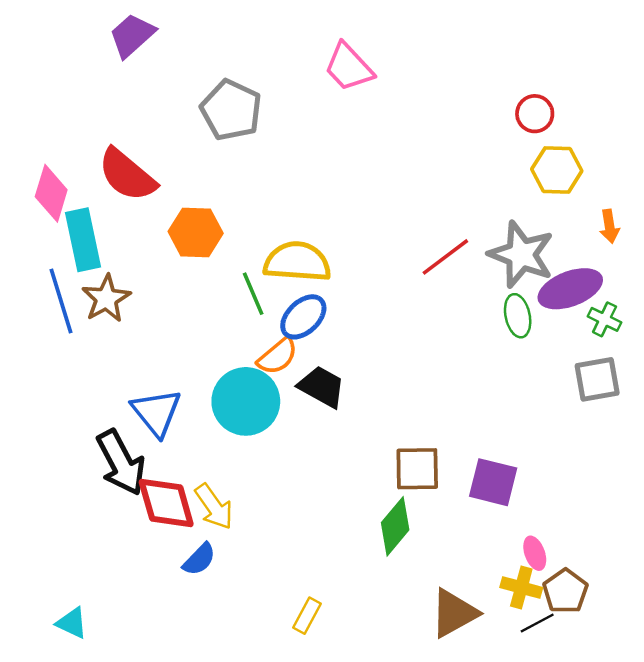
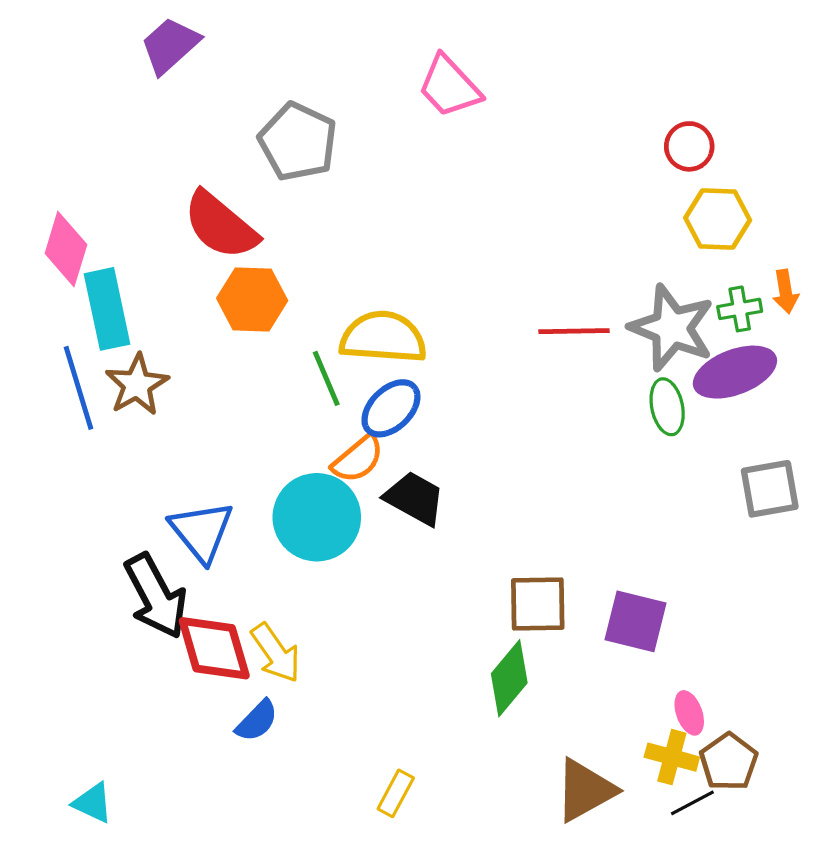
red semicircle: (127, 175) -> (221, 225), moved
red line: (445, 257) -> (574, 331), turned 36
green cross: (605, 319) -> (740, 309), moved, turned -36

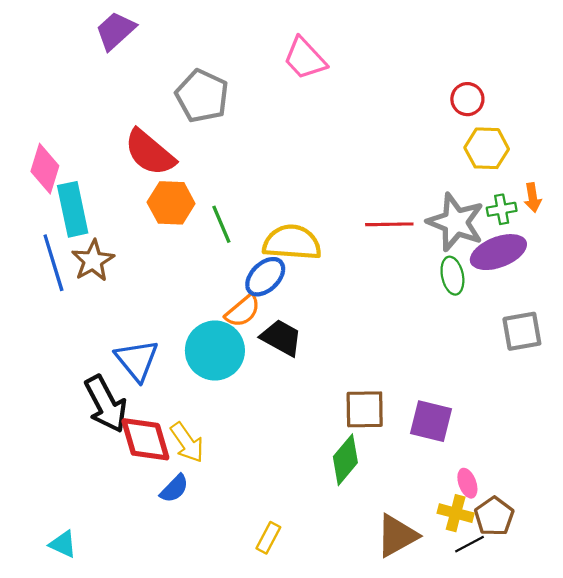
yellow semicircle: (383, 337) -> (292, 242), moved
green line: (326, 378) -> (221, 224), moved

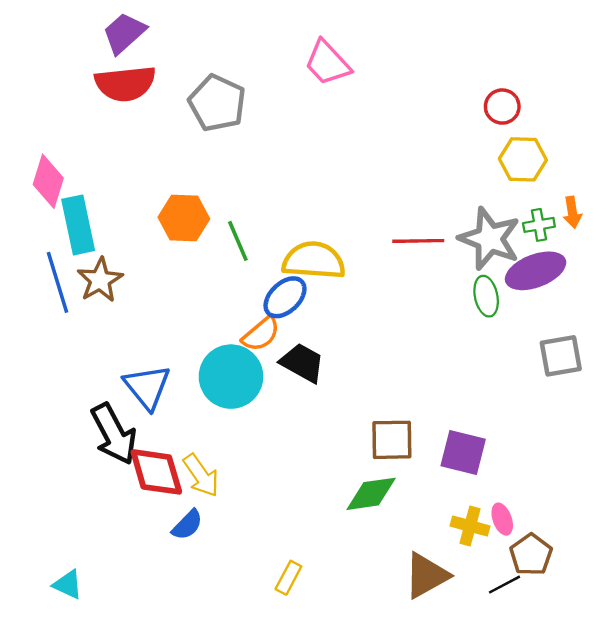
red semicircle: (150, 153) -> (125, 84), moved, turned -46
green diamond: (345, 460) -> (371, 494), turned 42
yellow cross: (456, 513) -> (470, 526), moved

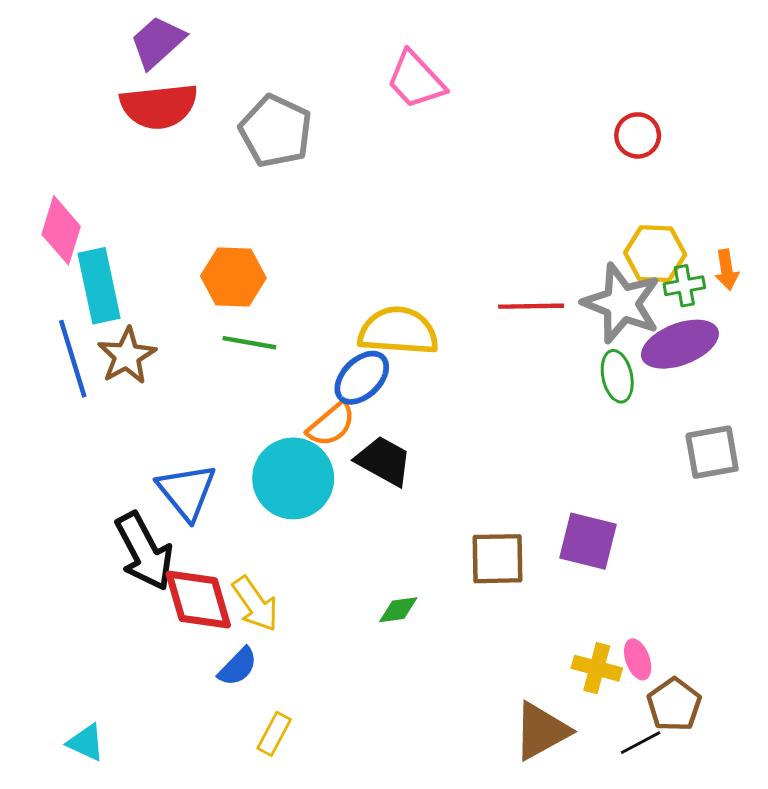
yellow hexagon: (523, 159) -> (655, 254), moved
green line: (238, 241) -> (249, 343), moved, turned -57
purple square: (463, 452) -> (588, 541), moved
green diamond: (371, 494) -> (398, 610), moved, size x0.6
yellow rectangle: (288, 578) -> (274, 734), moved

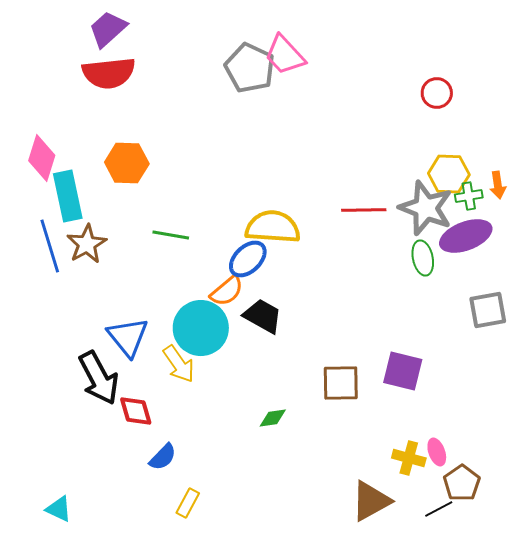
gray pentagon: (276, 131) -> (250, 68), moved
orange hexagon: (233, 277) -> (127, 163), moved
red diamond: (198, 600) -> (136, 411), size x0.7
yellow arrow: (255, 604) -> (179, 364), moved

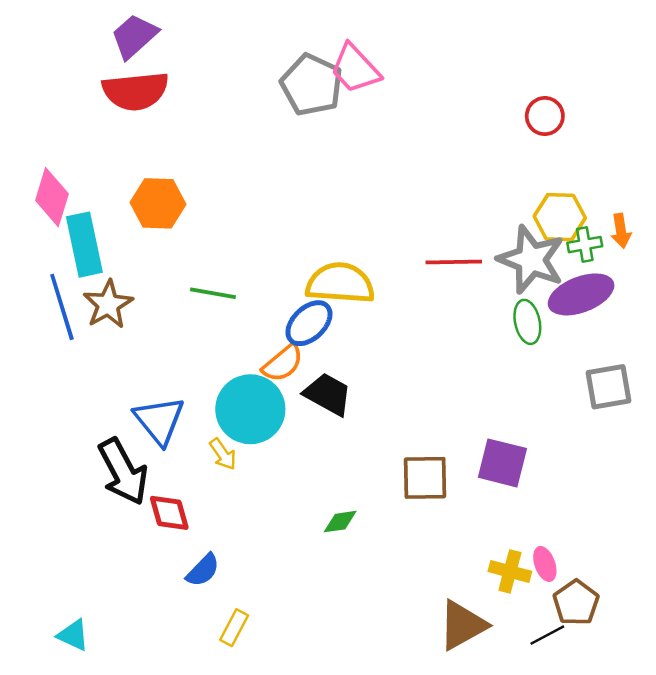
yellow arrow: (179, 364) -> (223, 454), size x0.7

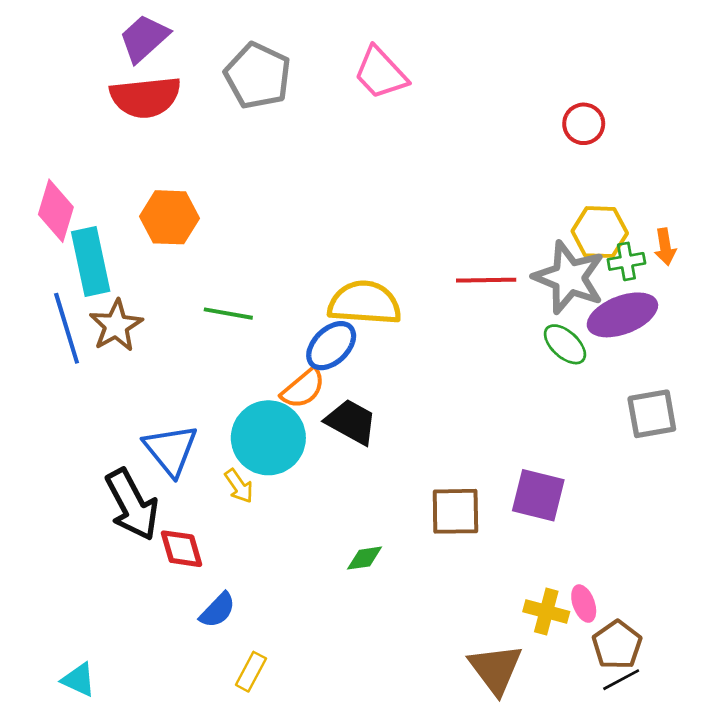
gray pentagon: (311, 85) -> (258, 76), moved
green ellipse: (527, 322) -> (565, 344), turned -36
brown triangle: (462, 625) -> (496, 669), turned -38
black line: (547, 635) -> (621, 680), moved

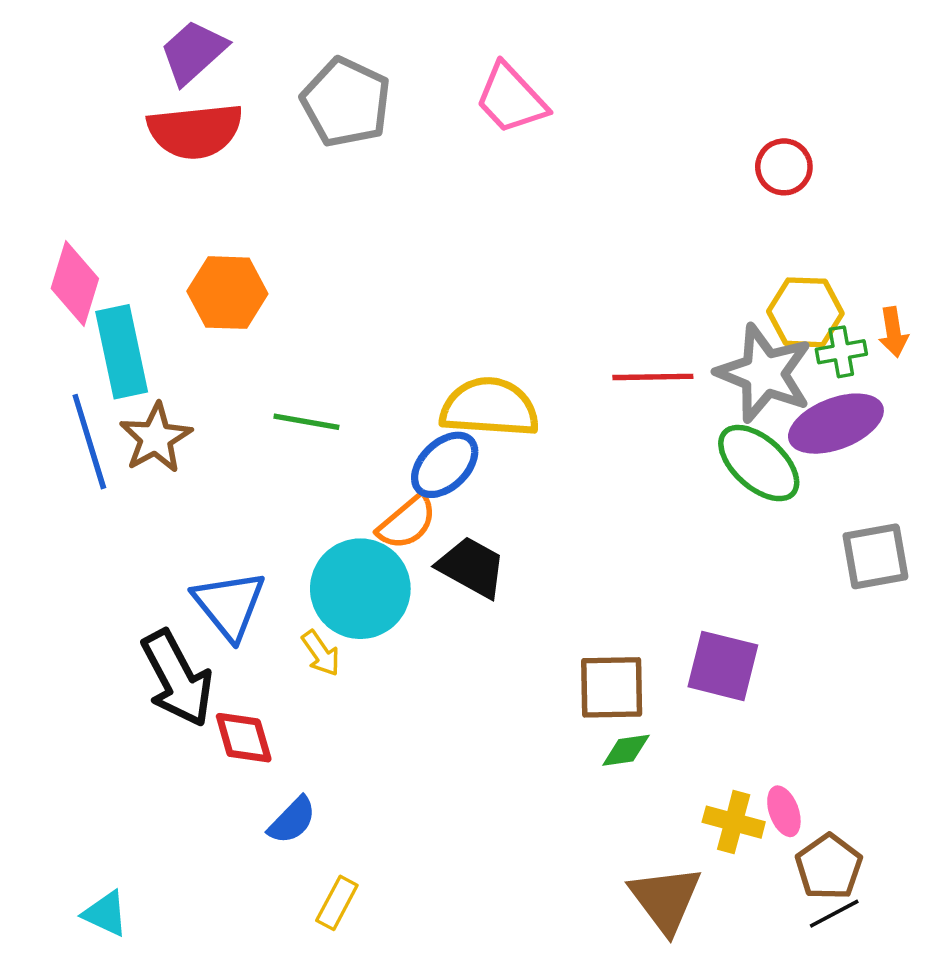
green ellipse: (565, 344) -> (759, 463), size x1.4
green diamond: (365, 558) -> (626, 750), moved

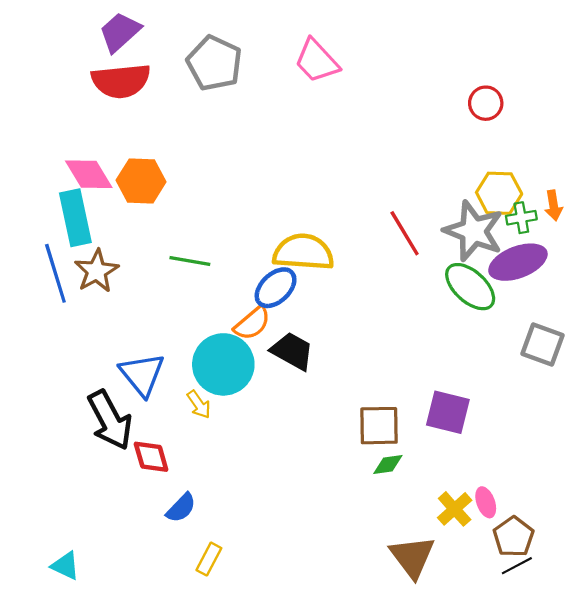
pink diamond: (75, 284) -> (89, 174), moved, turned -48
red line: (653, 377) -> (405, 233), turned 60
gray square: (875, 556) -> (542, 344), turned 30
yellow cross: (734, 822) -> (455, 509), turned 33

